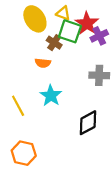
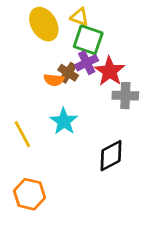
red star: (87, 23) -> (110, 71), moved
purple cross: (99, 36) -> (87, 63), moved
brown cross: (54, 43) -> (68, 73), moved

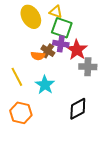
purple cross: (87, 63) -> (61, 44), turned 35
yellow line: (22, 134) -> (17, 77), moved
orange hexagon: (30, 194) -> (21, 113), moved

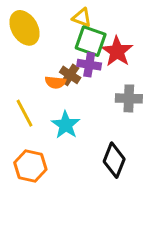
yellow ellipse: (31, 17) -> (25, 28), moved
red star: (77, 50) -> (117, 51), moved
black diamond: (78, 109) -> (114, 160), turned -40

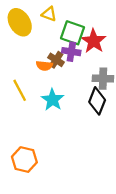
yellow triangle: (82, 18) -> (49, 14), moved
black diamond: (114, 160) -> (97, 101), moved
orange hexagon: (30, 166) -> (24, 160), moved

